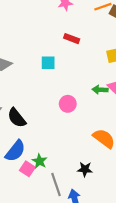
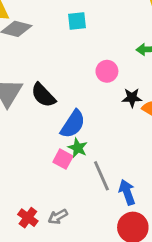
blue semicircle: (15, 151) -> (73, 124), moved
black star: (85, 169) -> (132, 98), moved

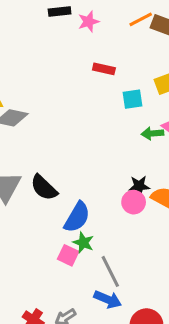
cyan square: (77, 21) -> (133, 99), moved
pink circle: (107, 71) -> (134, 202), moved
blue arrow: (127, 192) -> (108, 299), moved, turned 135

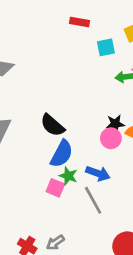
black semicircle: (44, 188) -> (52, 125), moved
blue arrow: (108, 299) -> (98, 173), moved

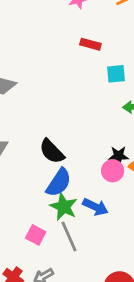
green star: (68, 176) -> (64, 207), size x1.4
pink square: (55, 188) -> (36, 235), moved
gray line: (93, 200) -> (69, 237), moved

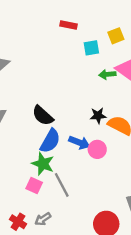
pink circle: (113, 171) -> (97, 149), moved
green star: (64, 207) -> (43, 164), moved
blue arrow: (95, 207) -> (79, 142), moved

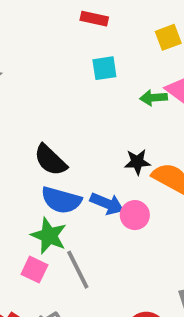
cyan square: (91, 48) -> (104, 68), moved
blue semicircle: (50, 141) -> (61, 200), turned 75

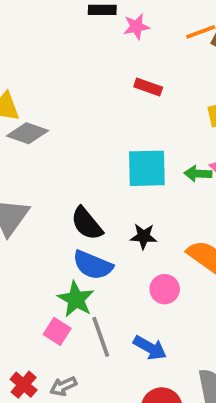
cyan square: (104, 68) -> (147, 168), moved, size x1.6
black star: (137, 162) -> (144, 236), moved
blue arrow: (107, 204) -> (150, 348), moved

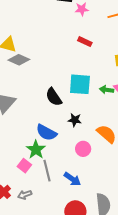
black semicircle: (87, 224) -> (54, 97), moved

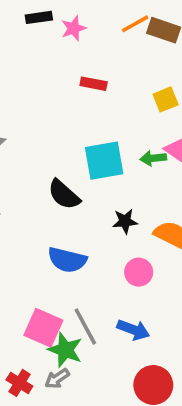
black star: (75, 120) -> (125, 221), moved
green star: (36, 150) -> (65, 350), moved
pink square: (24, 166) -> (43, 328), size x1.5

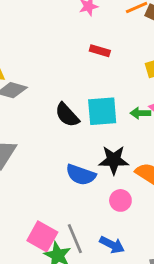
black semicircle: (64, 195) -> (67, 115), moved
black star: (125, 221) -> (114, 160), size x1.5
blue semicircle: (67, 260) -> (81, 175), moved

